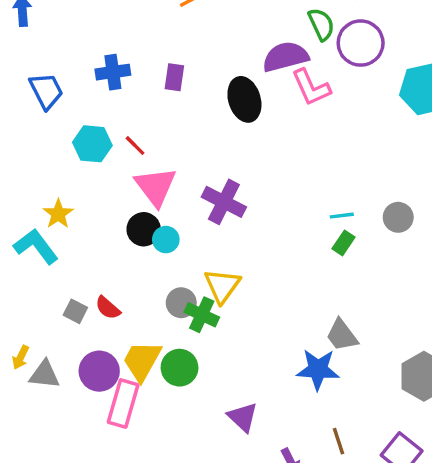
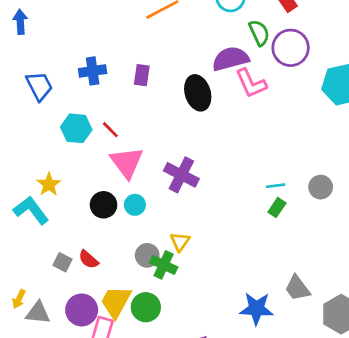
black circle: (144, 229) -> (104, 205), moved
yellow triangle: (222, 286) -> (180, 242), size x0.7
gray trapezoid: (342, 335) -> (297, 288), moved

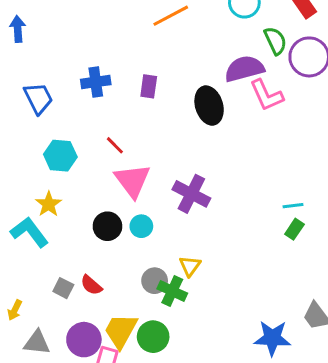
cyan hexagon: (76, 128) -> (60, 156), moved
yellow arrow: (19, 299) -> (15, 310), moved

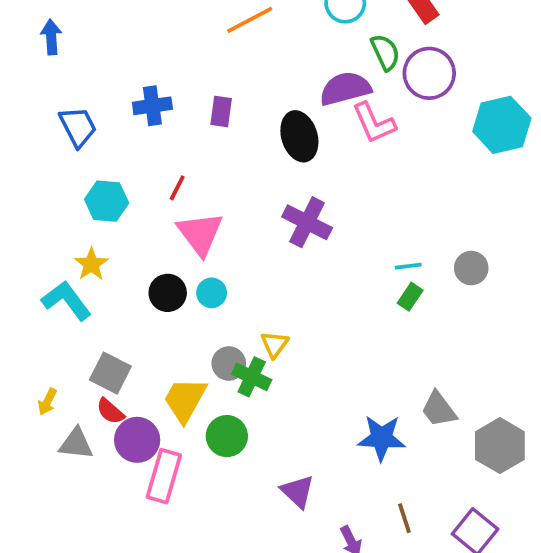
red line: (115, 145) -> (177, 188), turned 72
purple cross: (191, 194) -> (307, 222), moved
red semicircle: (91, 285) -> (110, 411), moved
gray square: (63, 288) -> (110, 373), size x1.5
yellow trapezoid: (121, 331) -> (185, 400), moved

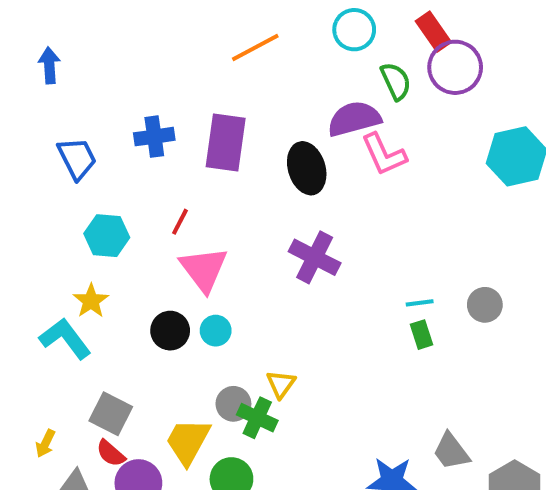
purple circle: (429, 73) -> (455, 67), moved
purple rectangle: (221, 111) -> (226, 143), size x1.8
green rectangle: (410, 297) -> (421, 335), turned -52

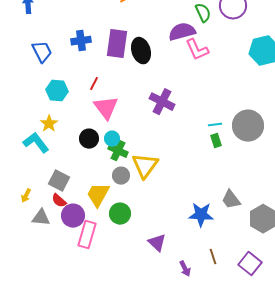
black ellipse: (307, 168) -> (141, 51), moved
gray circle: (485, 305) -> (248, 126), size x1.8
yellow triangle: (281, 384) -> (145, 166), size x1.8
green cross: (257, 418) -> (118, 151), moved

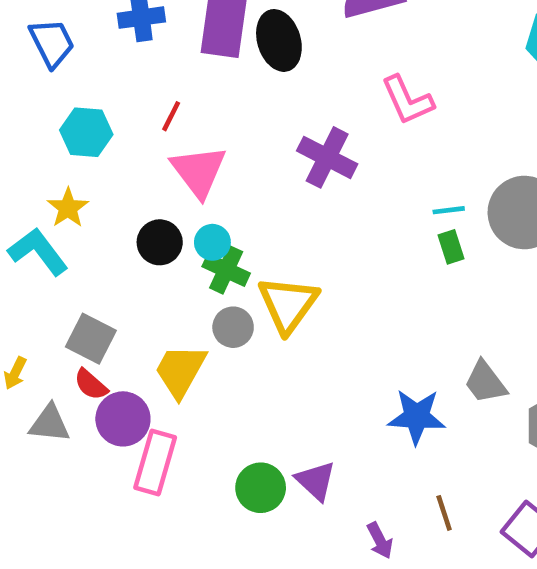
pink L-shape: (197, 50) -> (407, 100), moved
green circle: (120, 214) -> (261, 488), moved

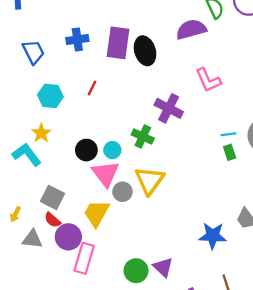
pink triangle: (199, 171) -> (106, 174), moved
green cross: (226, 270) -> (143, 136), moved

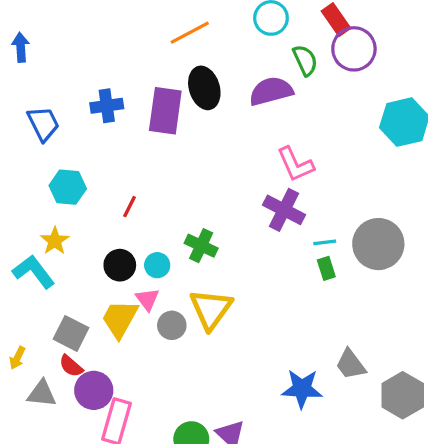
black ellipse: (145, 51) -> (204, 88), moved
red line: (92, 88) -> (130, 207), moved
purple cross: (169, 108) -> (284, 210), moved
pink triangle: (106, 174) -> (147, 299), size x0.6
yellow trapezoid: (97, 213) -> (120, 319), moved

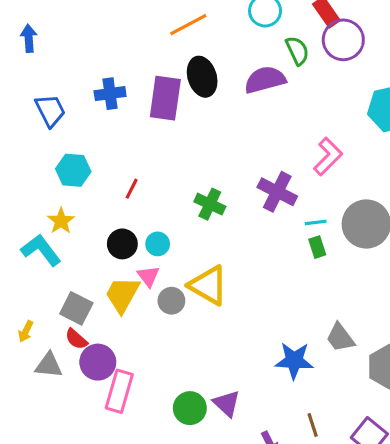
pink L-shape: (295, 164) -> (328, 156), moved, turned -111
green cross: (201, 246) -> (210, 204), moved
yellow triangle: (211, 309) -> (208, 285), turned -36

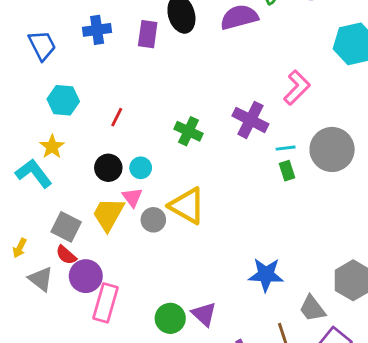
purple rectangle: (165, 98) -> (148, 34), size x0.7
gray trapezoid: (340, 338) -> (312, 308), moved
gray triangle: (49, 365) -> (41, 279), turned 32

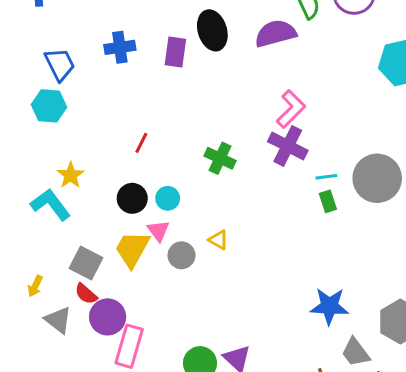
pink L-shape: (297, 88) -> (291, 109), moved
cyan hexagon: (63, 100) -> (49, 106), moved
yellow triangle: (187, 206) -> (218, 240), size x0.5
blue star: (266, 275) -> (329, 306), moved

